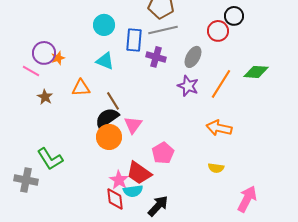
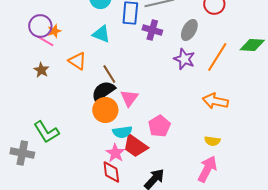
pink line: (31, 71) -> (45, 41), moved
orange triangle: (81, 88) -> (77, 61), turned 36
cyan semicircle: (133, 191) -> (122, 132), moved
pink arrow: (247, 199) -> (207, 169), moved

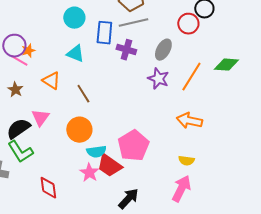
black semicircle: (103, 91) -> (18, 129), moved
pink triangle: (129, 98) -> (40, 118), moved
pink pentagon: (159, 126) -> (133, 146), size x1.4
red diamond: (111, 172) -> (48, 188), moved

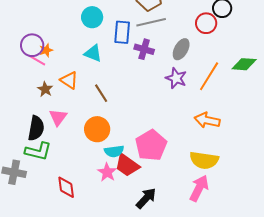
brown star: (15, 90) -> (45, 89), moved
black semicircle: (18, 129) -> (36, 128), turned 135
green L-shape: (20, 152) -> (38, 151), turned -44
yellow semicircle: (186, 161) -> (204, 160), size x1.8

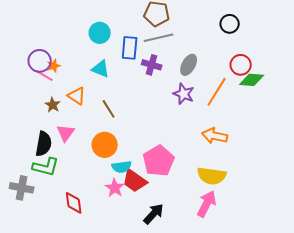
red circle: (206, 23) -> (241, 65), moved

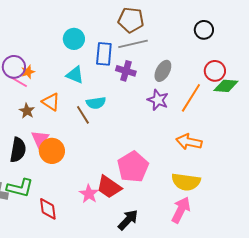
orange circle: (105, 145) -> (52, 151), moved
green L-shape: (46, 167) -> (20, 188), moved
cyan semicircle: (122, 167) -> (96, 103), moved

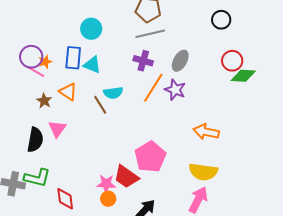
blue rectangle: (104, 54) -> (73, 58), moved
orange line: (191, 98) -> (153, 88), moved
orange circle: (52, 151) -> (108, 199), moved, size x0.6
pink star: (89, 194) -> (106, 184), turned -30

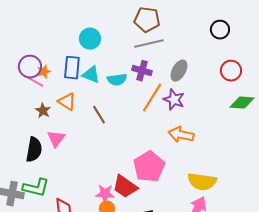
green diamond: (243, 76) -> (242, 103), moved
cyan semicircle: (113, 93) -> (117, 80), moved
orange arrow: (206, 132) -> (181, 135), moved

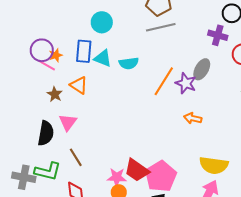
purple cross: (142, 71) -> (218, 35), moved
gray ellipse: (179, 71) -> (202, 69), moved
brown line: (99, 115) -> (76, 157), moved
orange arrow: (181, 135) -> (193, 118), size x0.7
pink pentagon: (149, 167) -> (161, 176), moved

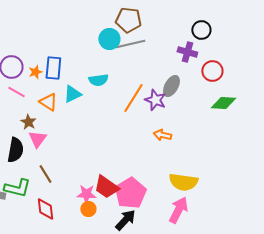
cyan circle: (102, 22) -> (109, 39), moved
orange star: (56, 55) -> (35, 72), moved
cyan triangle: (103, 58) -> (72, 94), moved, turned -48
pink line: (47, 65) -> (16, 92), moved
brown star: (55, 94) -> (28, 122), moved

